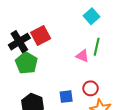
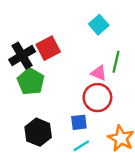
cyan square: (92, 16) -> (99, 25), moved
red circle: (91, 88) -> (97, 98), moved, size x1.5

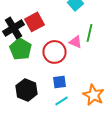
red circle: (97, 98) -> (54, 52), moved

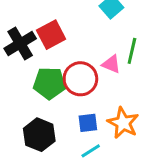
green pentagon: (20, 49) -> (50, 83), moved, turned -30
orange star: (94, 95) -> (123, 123), moved

